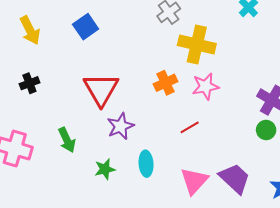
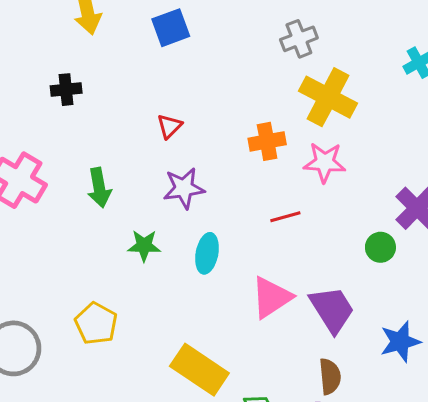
red triangle: (101, 89) -> (169, 126), size x0.5
green circle: (266, 130) -> (380, 247), moved

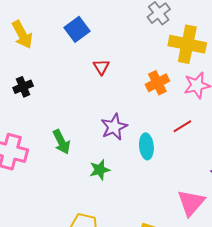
red triangle: (169, 126) -> (101, 67), moved
cyan ellipse: (207, 253) -> (146, 146), moved
pink triangle: (271, 297) -> (191, 203), moved

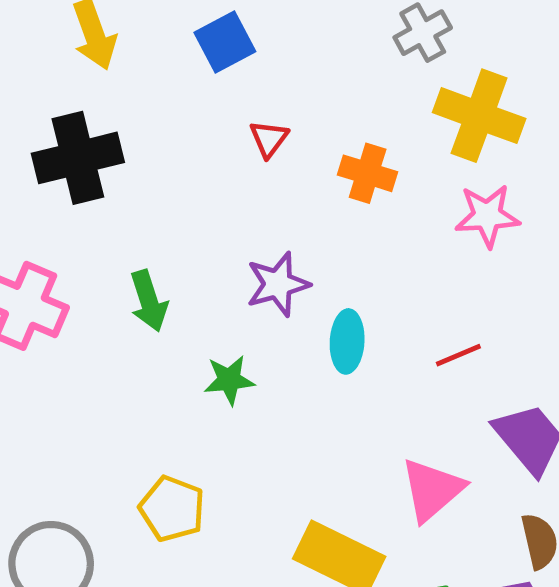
orange cross: (157, 83) -> (368, 173), moved, turned 35
black cross: (23, 87) -> (78, 158), size x1.8
red line: (182, 126) -> (458, 355), moved

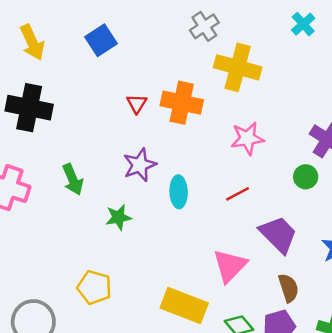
red triangle: (269, 139) -> (137, 104), moved
black cross: (78, 158) -> (29, 108), turned 30
orange cross: (368, 173) -> (182, 103), size x1.4
pink star: (487, 216) -> (247, 138), moved

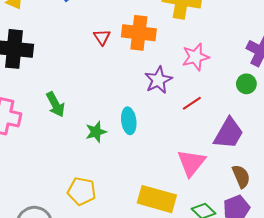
purple star: (140, 165) -> (158, 80), moved
cyan ellipse: (179, 192) -> (129, 121), moved
purple trapezoid: (278, 235) -> (229, 133), turned 80

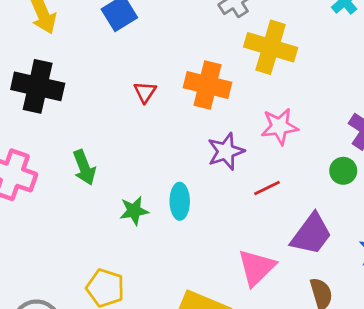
red triangle: (102, 37) -> (145, 92), moved

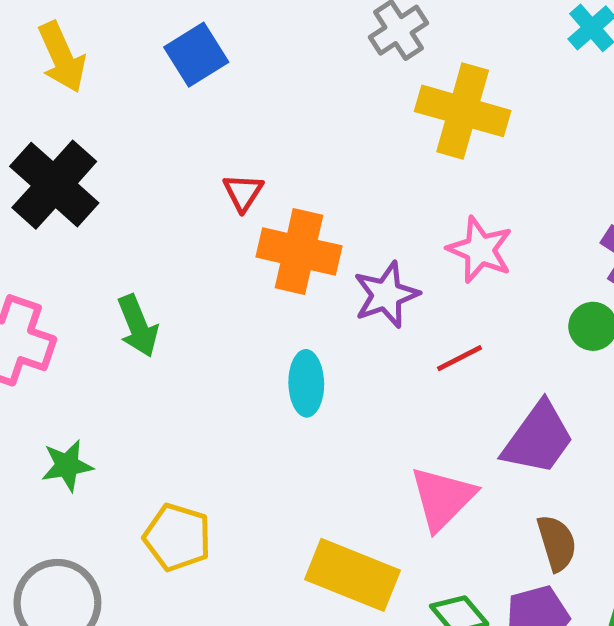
orange cross: (207, 85) -> (299, 251), moved
black cross: (38, 86) -> (54, 185), turned 30
pink star: (279, 126) -> (480, 250), turned 30
green star: (134, 211) -> (67, 465), moved

